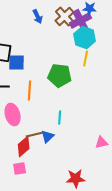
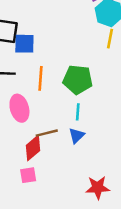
green pentagon: (60, 76) -> (78, 80), moved
blue triangle: (48, 136) -> (77, 135), moved

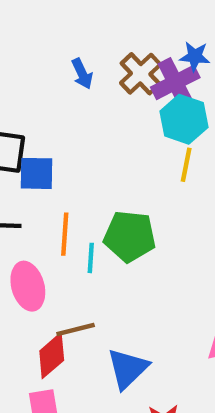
cyan line: (78, 112) -> (91, 258), moved
blue triangle: (77, 135) -> (128, 369), moved, size x1.5

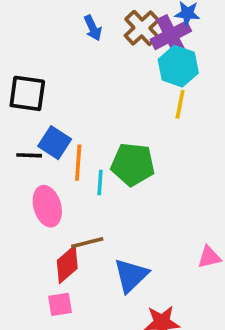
blue square: (37, 173) -> (55, 143), moved, turned 32

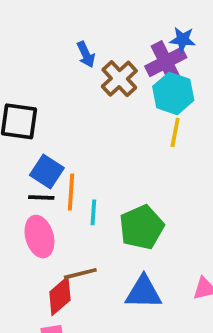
brown cross: (142, 28) -> (119, 79), moved
black line: (29, 155) -> (41, 198), moved
green pentagon: (133, 164) -> (142, 227), moved, turned -30
blue triangle: (131, 275) -> (143, 292), moved, turned 45

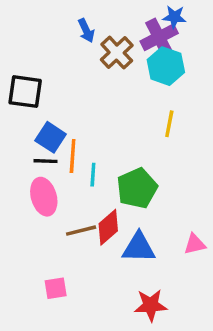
yellow line: (175, 133) -> (169, 124), moved
red diamond: (60, 296) -> (108, 227), moved

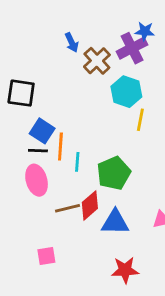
cyan hexagon: (166, 66) -> (126, 92), moved

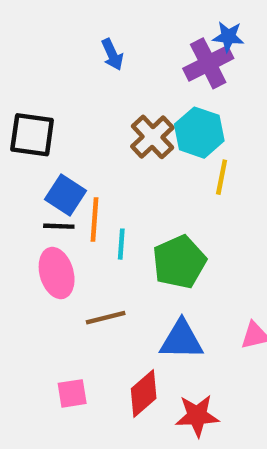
brown cross: (97, 61) -> (152, 137), moved
red diamond: (90, 205) -> (144, 393), moved

